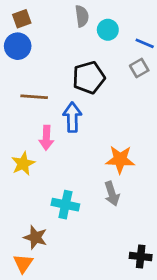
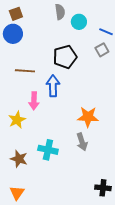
brown star: (35, 237) -> (19, 159), moved

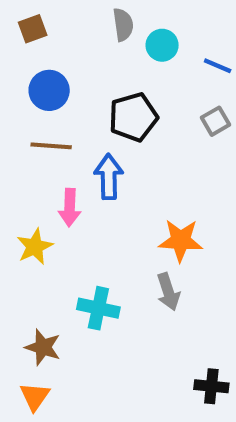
blue circle: (13, 34) -> (49, 90), moved
gray square: (102, 50) -> (215, 121), moved
brown star: (19, 159) -> (43, 347), moved

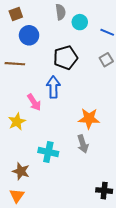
blue circle: (49, 90) -> (29, 35), moved
brown line: (51, 146) -> (15, 64), moved
pink arrow: (70, 208) -> (34, 102), turned -36

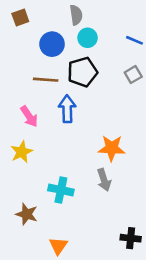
cyan circle: (80, 22) -> (88, 38), moved
blue circle: (29, 35) -> (52, 44), moved
brown line: (15, 64) -> (46, 80), moved
pink arrow: (34, 102) -> (29, 116), moved
orange triangle: (17, 196) -> (58, 246), moved

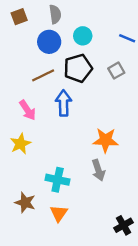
gray semicircle: (76, 15) -> (55, 14), moved
gray square: (133, 75) -> (116, 71), moved
brown line: (46, 80) -> (43, 75), turned -30
black cross: (131, 238) -> (123, 225), turned -36
orange triangle: (58, 246) -> (59, 213), moved

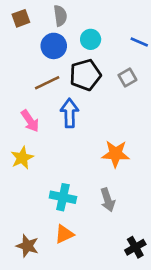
gray arrow: (98, 170) -> (108, 200), moved
brown star: (25, 202) -> (27, 246), moved
orange triangle: (59, 213) -> (64, 234), turned 30

